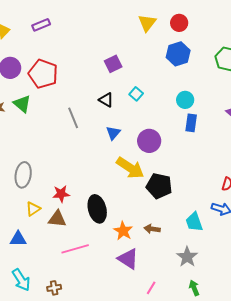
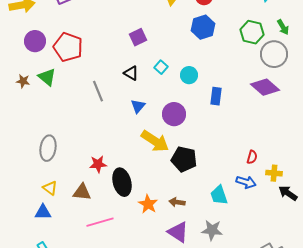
cyan circle: (185, 100) -> (189, 75), moved
red star: (61, 194) -> (98, 164), moved
yellow triangle: (33, 209) -> (50, 188), moved, turned -49
gray star: (187, 257) -> (212, 230), turned -30
purple triangle: (128, 259) -> (178, 232), moved

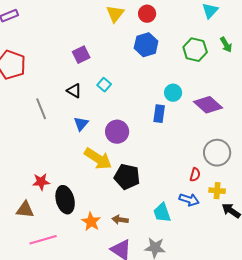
gray circle: (274, 54) -> (217, 153), moved
cyan circle: (189, 75) -> (173, 93), moved

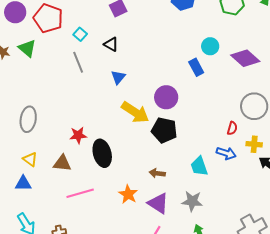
cyan square: (104, 85) -> (80, 34), moved
blue rectangle: (159, 114) -> (196, 67), turned -36
purple circle: (117, 132) -> (166, 97), moved
orange star: (91, 222) -> (128, 194), moved

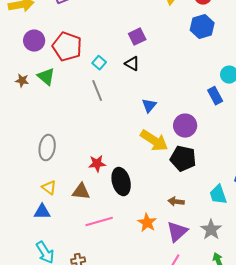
black triangle: (111, 44) -> (132, 64), moved
blue triangle: (118, 77) -> (149, 106), moved
gray star: (192, 201) -> (211, 230), turned 30
purple triangle: (158, 203) -> (177, 232), turned 45

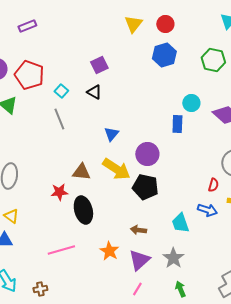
blue rectangle: (215, 96) -> (177, 124), turned 30
brown triangle: (81, 192) -> (81, 172), moved

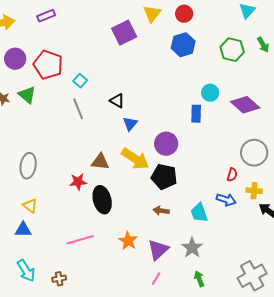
purple square: (99, 65) -> (124, 33), moved, size x1.4
black triangle: (94, 92) -> (117, 101), moved
brown arrow: (138, 230) -> (161, 211), moved

